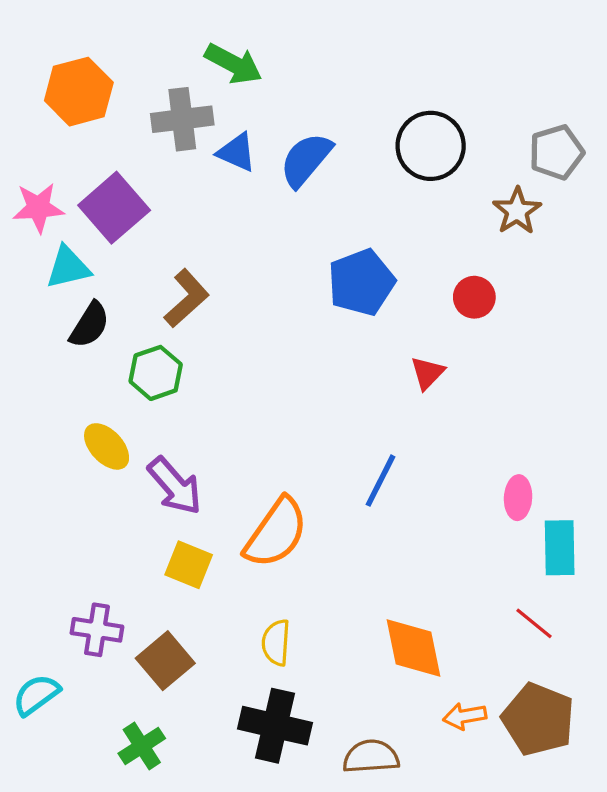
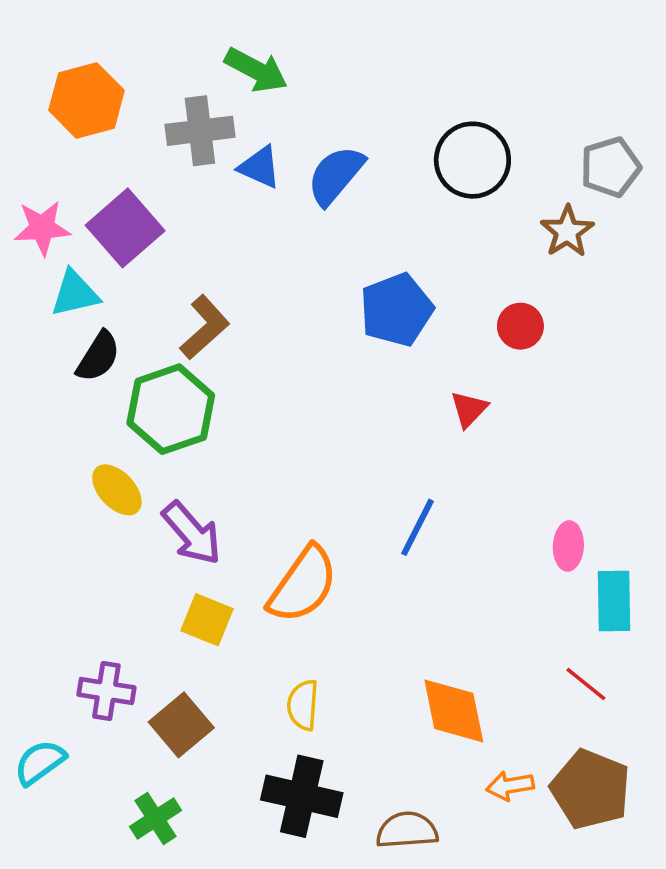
green hexagon: (156, 373) -> (171, 409), size x1.5

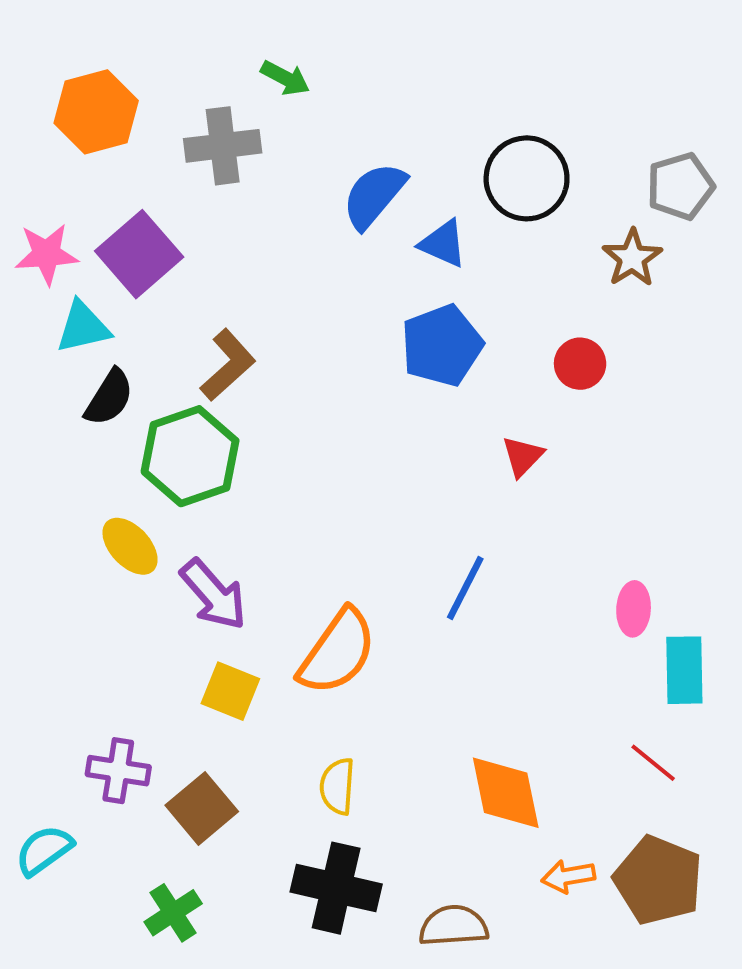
green arrow: (256, 70) -> (285, 78), size x0.7
blue triangle: (260, 167) -> (443, 244), moved

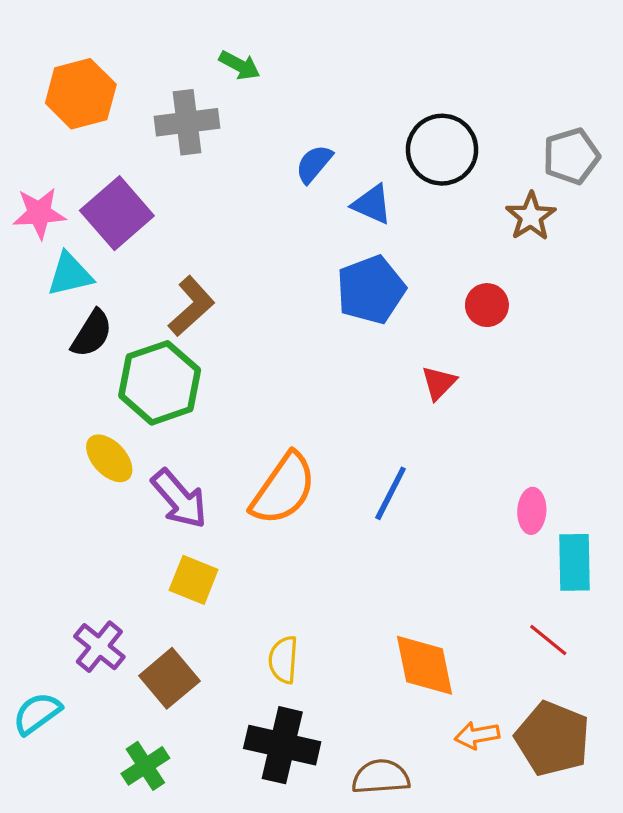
blue semicircle: (374, 195) -> (314, 164), size x0.7
orange semicircle: (337, 652) -> (283, 489), moved
purple cross: (118, 771) -> (99, 647), turned 30

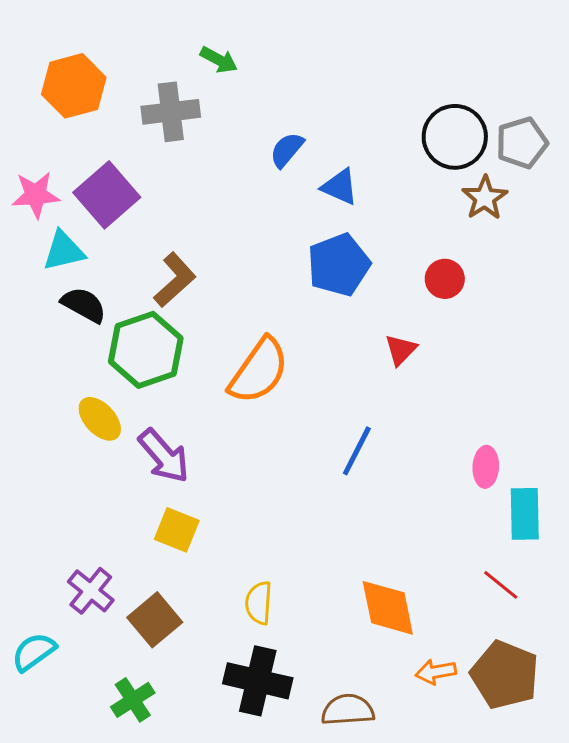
black circle: (442, 150) -> (455, 137), moved
black semicircle: (92, 334) -> (84, 305), turned -93
orange semicircle: (283, 489) -> (259, 371), moved

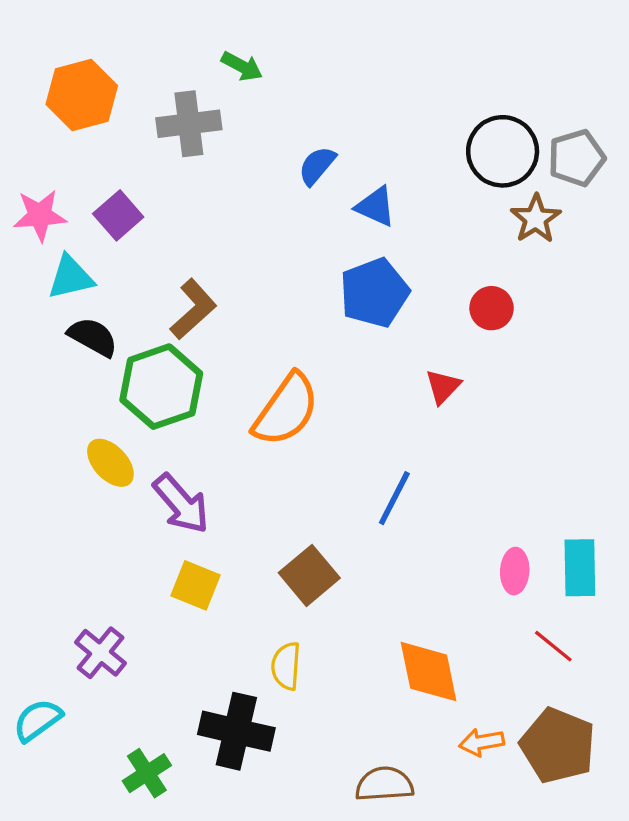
purple square: (107, 195) -> (118, 215), size x0.7
pink ellipse: (486, 467) -> (515, 571), moved
brown square: (155, 620) -> (309, 575), moved
black cross: (258, 681) -> (236, 731), moved

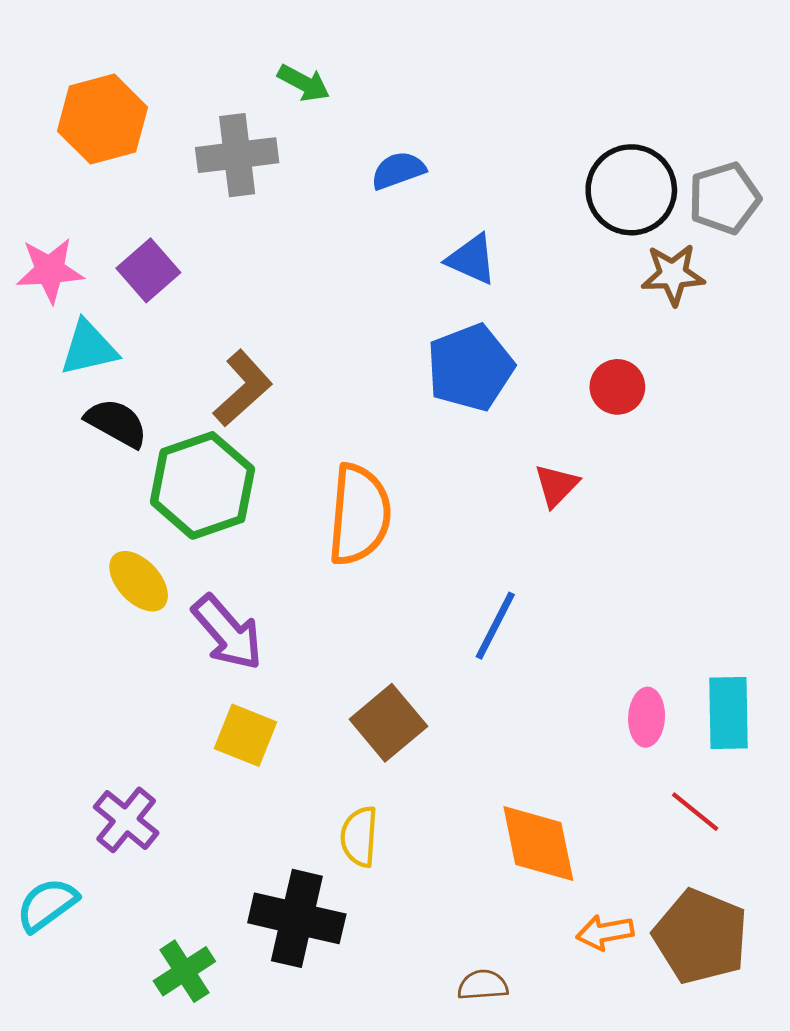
blue semicircle: (317, 166) -> (398, 170), moved, turned 30
brown star: (536, 219) -> (673, 274), turned 30
orange semicircle: (286, 410) -> (359, 515), turned -30
brown semicircle: (384, 784) -> (483, 985), size x0.7

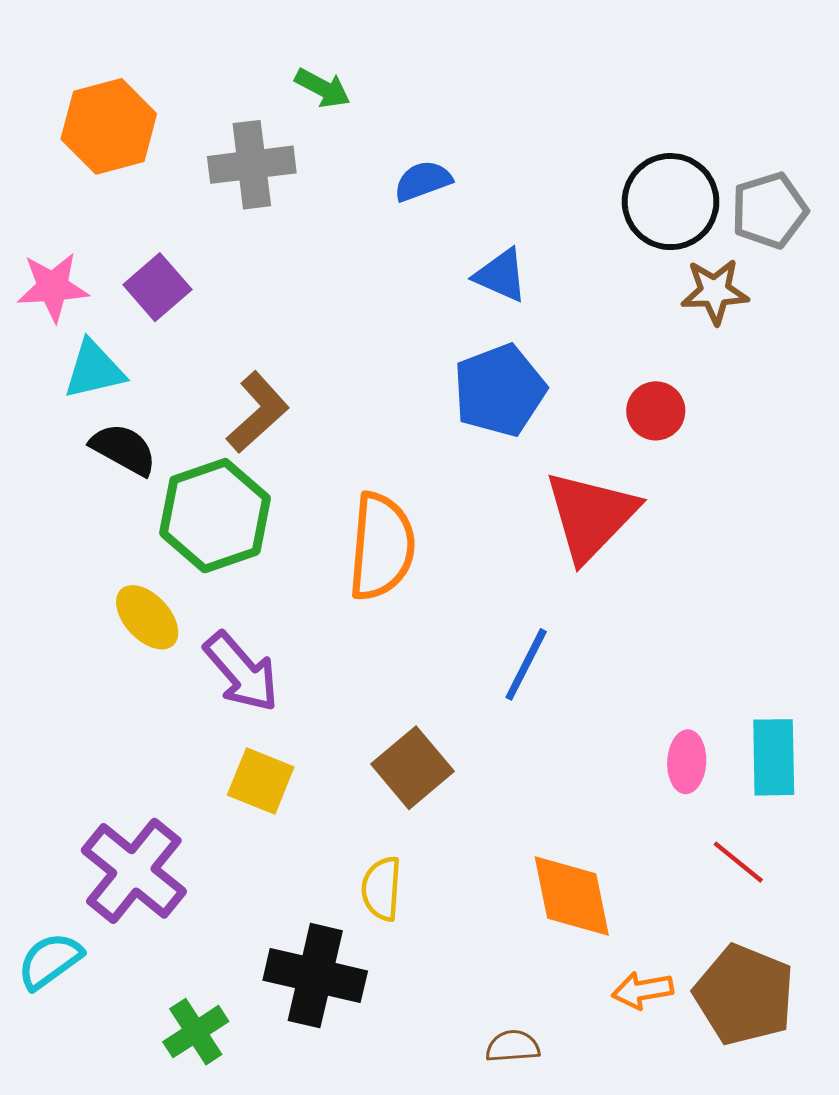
red triangle: (556, 485) -> (591, 516), size x2.0
purple cross: (126, 820) -> (134, 871), size x1.5

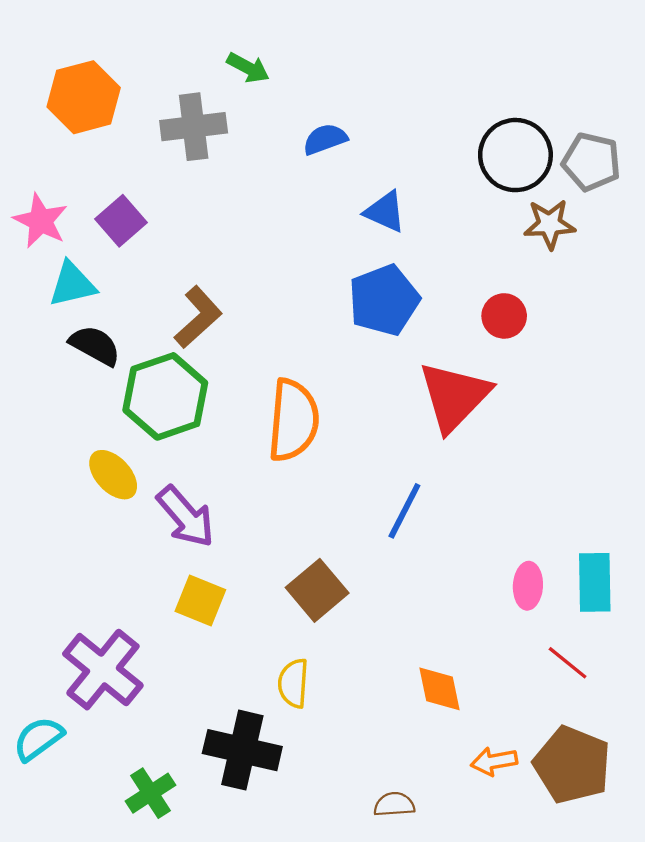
gray pentagon: (769, 210) -> (591, 162), turned 30
pink star: (53, 287) -> (41, 221), turned 30
orange diamond: (572, 896) -> (440, 689), size x0.7

